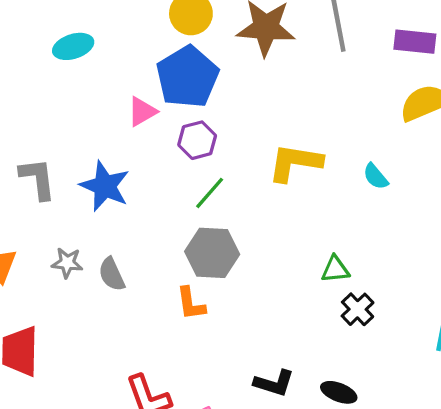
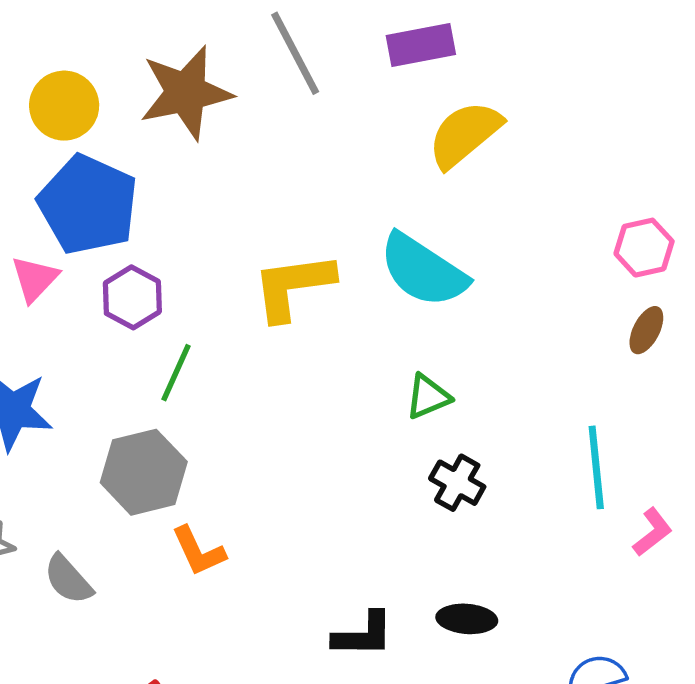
cyan semicircle: (376, 176) -> (423, 270), size x2.0
gray hexagon: (212, 253) -> (144, 472), moved
green triangle: (335, 269) -> (428, 397), moved
gray semicircle: (112, 274) -> (68, 579), moved

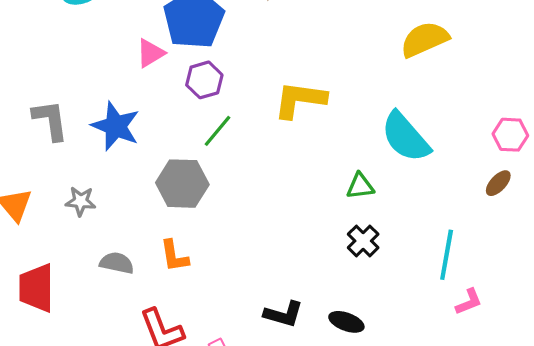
cyan semicircle: (423, 270) -> (405, 137), moved
orange L-shape: (198, 551) -> (174, 256), moved
gray semicircle: (68, 579) -> (117, 263), moved, turned 128

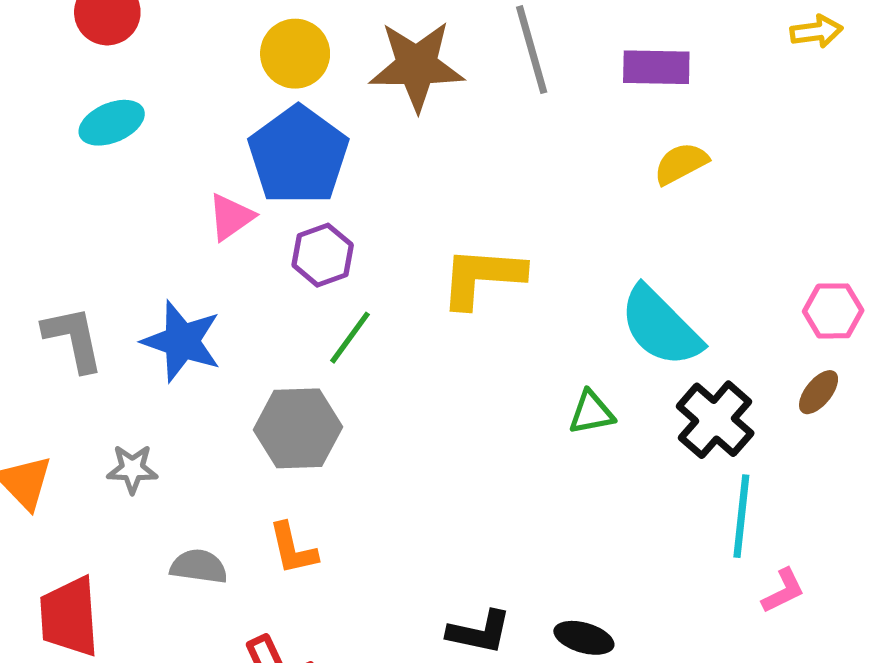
yellow semicircle: (425, 39) -> (681, 164), size x0.7
black cross: (363, 241) -> (715, 420), moved, size x1.4

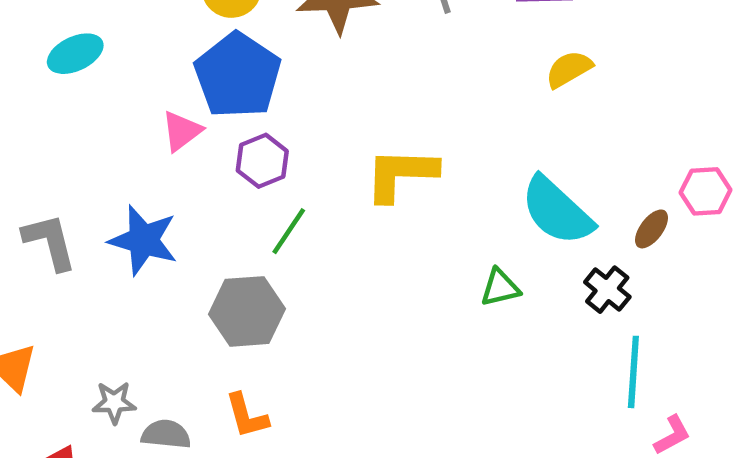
brown ellipse: (819, 392) -> (652, 229), moved
black cross: (715, 420) -> (607, 290), size x0.7
gray star: (132, 469) -> (114, 402), moved

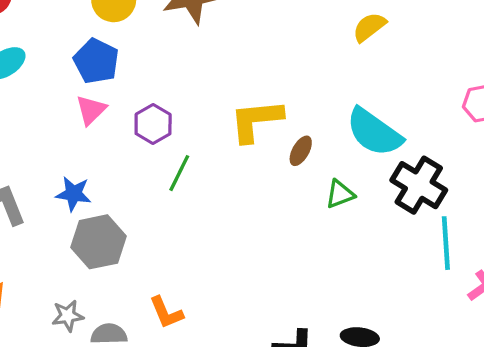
blue pentagon: (238, 75) -> (96, 61), moved, size x0.7
brown ellipse: (652, 229) -> (301, 151), moved
blue star: (143, 240) -> (73, 194), size x0.7
black cross: (607, 290) -> (419, 185), size x1.6
gray hexagon: (247, 311) -> (98, 242), moved

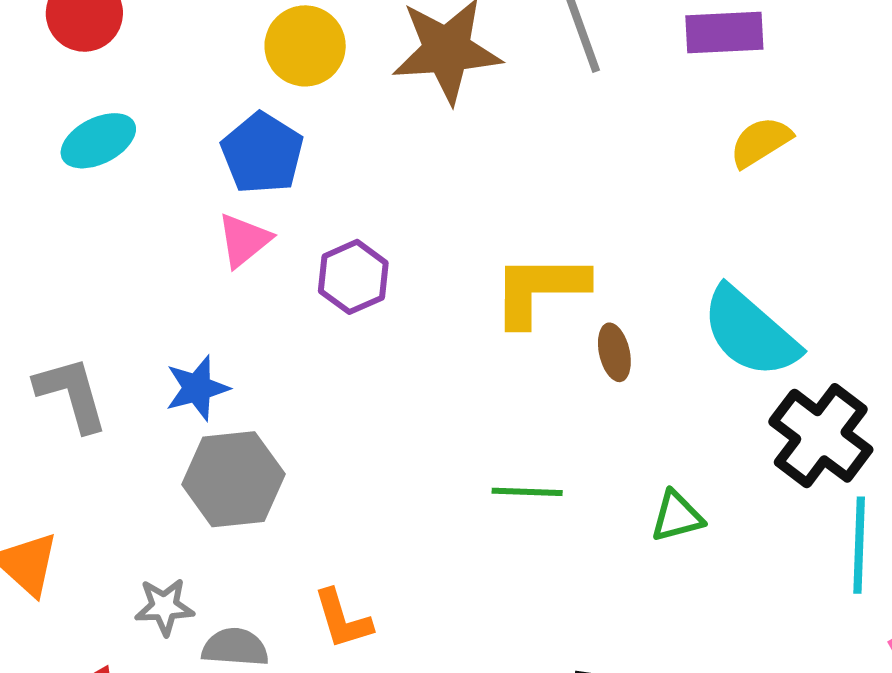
brown ellipse: (301, 151) -> (614, 352), turned -48
green line: (179, 173) -> (527, 492), moved, turned 60
blue star: (73, 194) -> (197, 388), turned -30
green triangle: (340, 194) -> (677, 516), moved

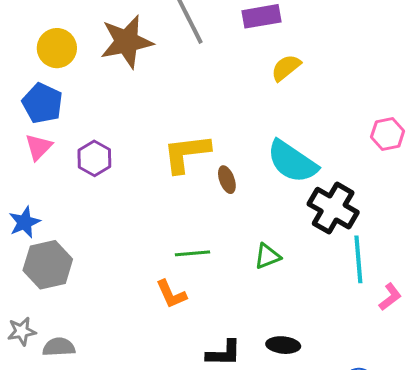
orange L-shape: (343, 619) -> (171, 294), moved

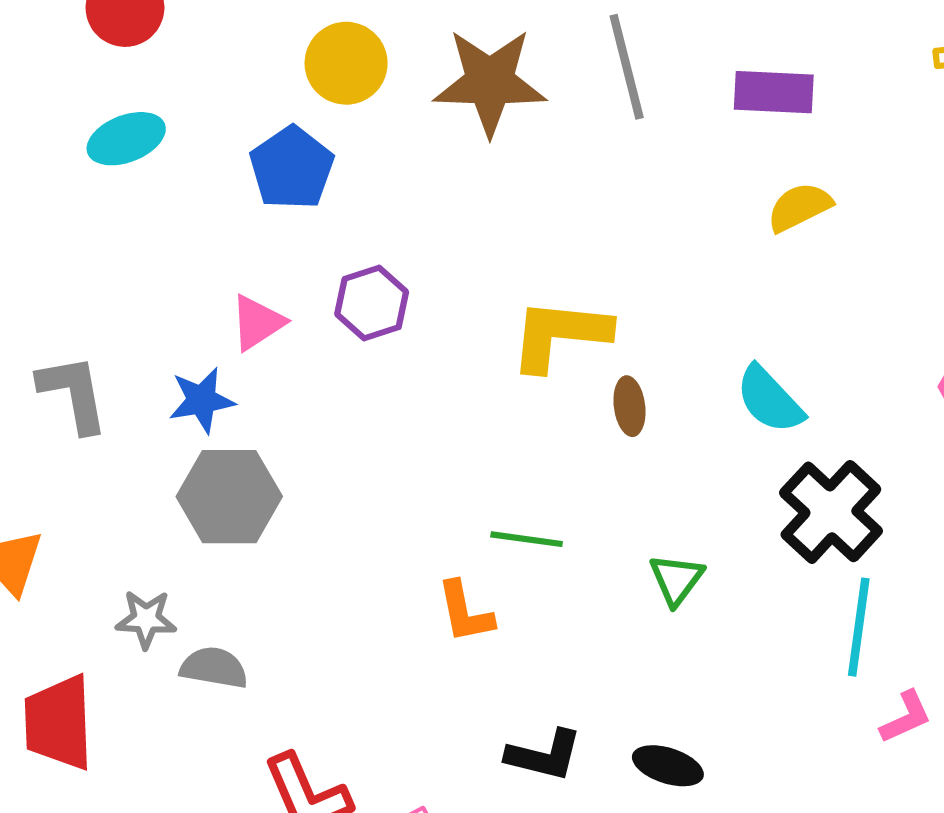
pink triangle: (39, 147) -> (257, 323), moved
cyan semicircle: (292, 162) -> (770, 400), size x0.7
green triangle: (267, 256) -> (676, 579), turned -44

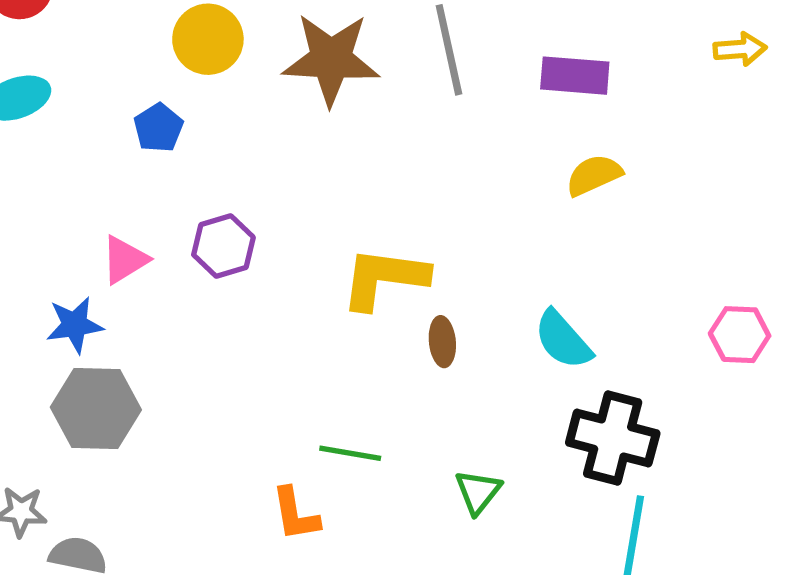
blue pentagon: (292, 168) -> (158, 128), size x0.7
black cross: (831, 512) -> (613, 438), turned -30

